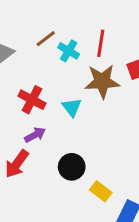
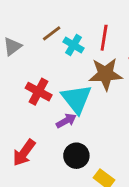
cyan triangle: (72, 107) -> (76, 99), size x1.6
purple arrow: (35, 135) -> (66, 121), moved

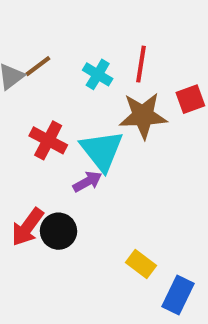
brown line: (52, 33) -> (38, 66), moved
black circle: (76, 156) -> (58, 231), moved

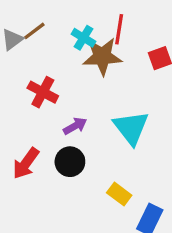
brown star: (143, 116) -> (102, 56), moved
cyan triangle: (102, 151) -> (131, 128), moved
black circle: (58, 231) -> (70, 162), moved

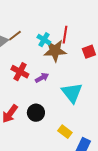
purple arrow: (75, 126) -> (42, 78), moved

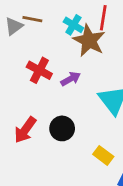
brown line: (15, 36) -> (32, 19), turned 48
brown star: (55, 51) -> (89, 40), turned 30

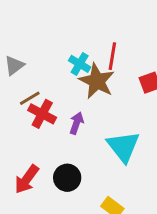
brown line: (32, 19) -> (30, 98), moved, turned -42
purple arrow: (71, 79) -> (77, 123), turned -42

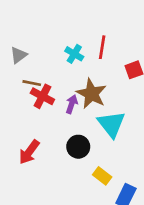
brown star: (97, 81) -> (91, 94), moved
brown line: (30, 98) -> (32, 83), turned 42
black circle: (67, 178) -> (78, 147), moved

